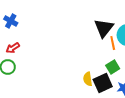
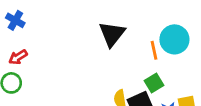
black triangle: (104, 28) -> (112, 34), moved

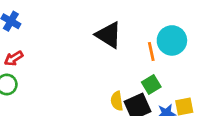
black triangle: (112, 34) -> (109, 35), turned -36

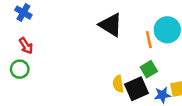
red arrow: (14, 58) -> (26, 46), turned -91

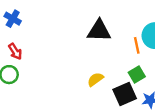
black triangle: (111, 25) -> (99, 31), turned -30
yellow semicircle: (118, 84) -> (95, 79), moved, turned 63

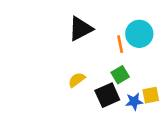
black triangle: (99, 31) -> (81, 29), turned -30

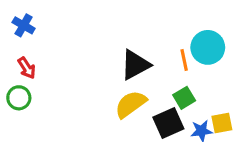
black triangle: (81, 29) -> (135, 65), moved
yellow semicircle: (77, 80) -> (131, 104), size x1.5

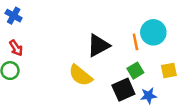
yellow semicircle: (131, 104) -> (80, 75), moved, turned -105
yellow square: (222, 123) -> (169, 71), moved

